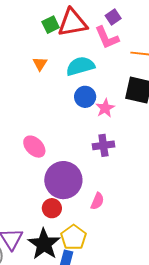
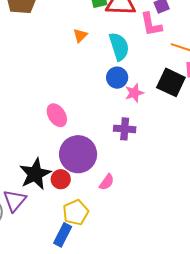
cyan semicircle: (80, 66) -> (119, 47), turned 76
black star: (44, 244) -> (35, 174), moved

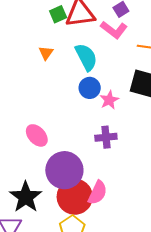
pink L-shape: (151, 24) -> (114, 30), turned -32
red circle: (61, 179) -> (75, 197), moved, size x1.8
pink semicircle: (107, 182) -> (98, 193), size x1.4

